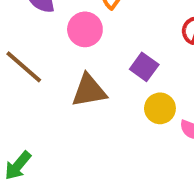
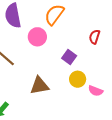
brown triangle: (89, 91) -> (39, 86), moved

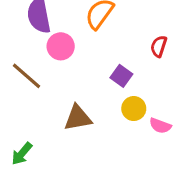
pink circle: (37, 37) -> (61, 46), moved

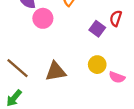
brown line: (26, 76) -> (17, 68), moved
purple square: (121, 76) -> (97, 29), moved

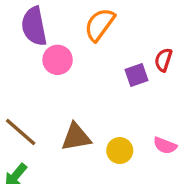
purple square: (97, 29) -> (136, 75), turned 35
yellow circle: (97, 65) -> (120, 151), moved

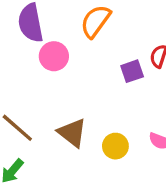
brown triangle: (76, 137) -> (72, 133), turned 48

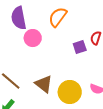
yellow circle: (115, 146) -> (70, 92), size x1.5

